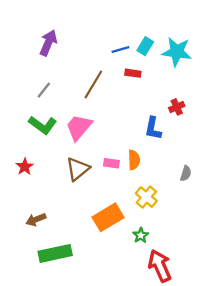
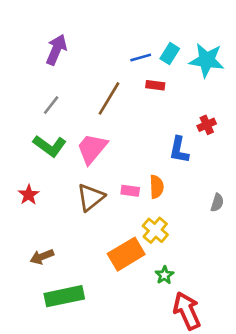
yellow cross: (146, 197) -> (155, 230), moved

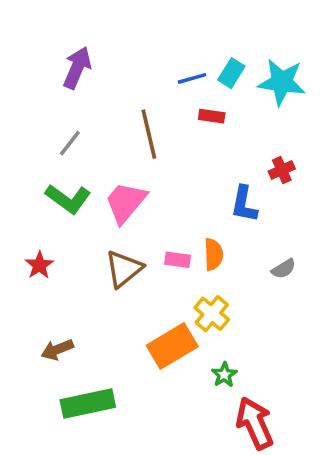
brown line: (109, 98) -> (149, 134), turned -44
gray semicircle: (217, 203) -> (284, 269), moved, turned 42

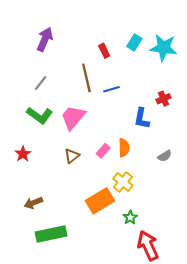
blue line: (192, 78) -> (111, 89), moved
red rectangle: (212, 116) -> (104, 51), moved, turned 56
pink rectangle: (178, 260) -> (103, 151), turned -56
brown triangle: (124, 269) -> (72, 156), size x0.7

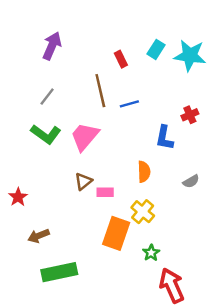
pink rectangle: (103, 151) -> (105, 192), moved, turned 48
red star: (23, 154) -> (18, 197), moved
orange rectangle: (100, 201) -> (116, 233), turned -40

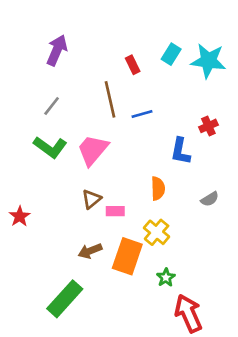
brown arrow: (39, 236) -> (90, 251), moved
green rectangle: (59, 272) -> (65, 299), turned -36

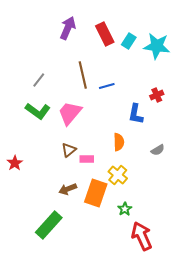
purple arrow: (57, 50) -> (68, 28), moved
red rectangle: (133, 65) -> (105, 34), moved, size x1.6

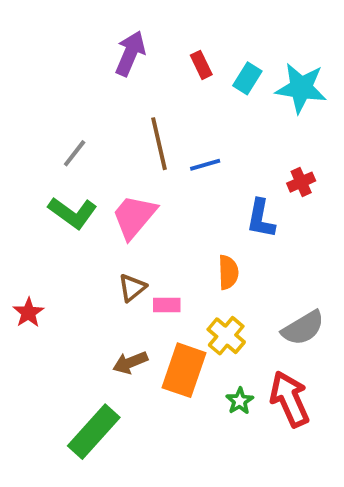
red rectangle: (105, 34) -> (201, 65), size x0.6
gray semicircle: (158, 150) -> (303, 328), moved, size x1.6
red arrow: (142, 236) -> (290, 399), moved

